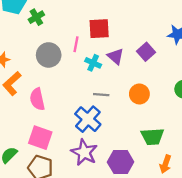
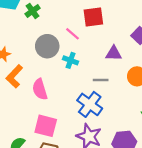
pink line: (76, 44) -> (73, 34), turned -56
purple triangle: (116, 56) -> (114, 53), moved, turned -35
cyan cross: (93, 63) -> (71, 60), moved

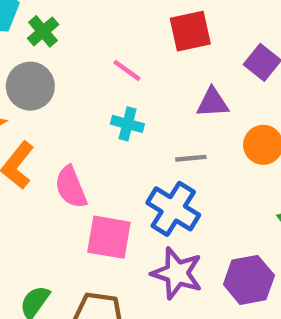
red square: (93, 17) -> (190, 31), moved
gray circle: (47, 46) -> (30, 86), moved
pink square: (46, 126) -> (109, 237), moved

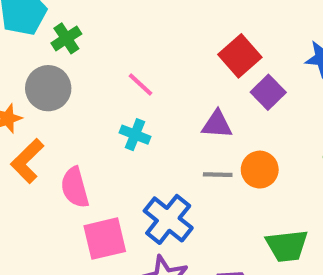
red square: (190, 31) -> (240, 56), moved, turned -36
gray line: (191, 158) -> (218, 175), moved
pink square: (109, 237) -> (105, 239), turned -30

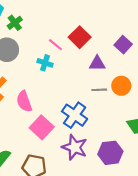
red square: (240, 56) -> (80, 37), moved
cyan cross: (135, 135) -> (45, 63), moved
pink square: (105, 239) -> (42, 127), turned -30

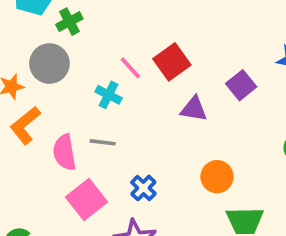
orange circle: (121, 86) -> (217, 177), moved
gray line: (99, 90) -> (103, 142), moved
blue cross: (75, 115) -> (143, 188), size x0.6

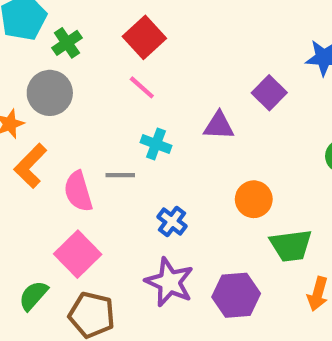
red square: (172, 62) -> (144, 37), moved
cyan cross: (109, 95) -> (156, 144), moved
pink square: (86, 200) -> (78, 254), moved

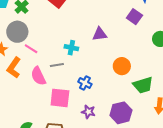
pink line: (142, 87) -> (31, 49), moved
purple square: (269, 93) -> (134, 17), moved
pink square: (78, 254) -> (60, 98), moved, turned -30
purple star: (169, 282) -> (88, 112), size x0.6

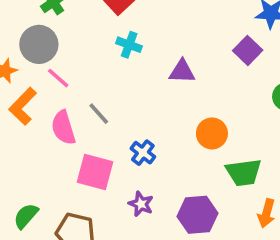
cyan cross: (71, 48) -> (129, 45), moved
gray line: (57, 65) -> (99, 114), turned 48

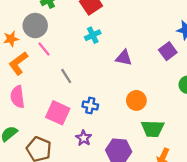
cyan cross: (129, 45) -> (93, 35), turned 35
pink semicircle: (63, 128) -> (17, 97), moved
blue cross: (143, 153) -> (90, 106), turned -35

